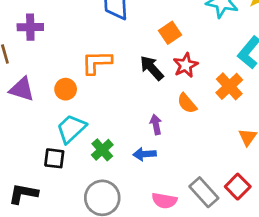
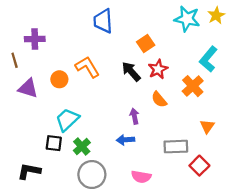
orange L-shape: (97, 62) -> (87, 67), turned 60
orange circle: (66, 89) -> (59, 79), moved
green cross: (102, 150) -> (82, 147), moved
gray rectangle: (204, 192) -> (176, 147), moved, turned -50

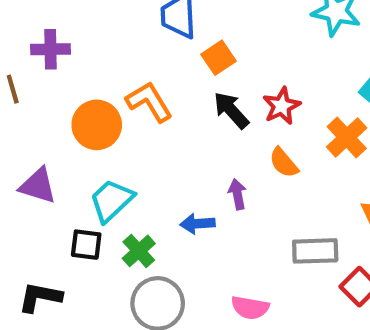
orange square: (146, 43) -> (219, 58), moved
orange circle: (59, 79) -> (97, 125), size x1.5
purple triangle: (28, 88) -> (38, 186), moved
blue arrow: (125, 140) -> (198, 224), moved

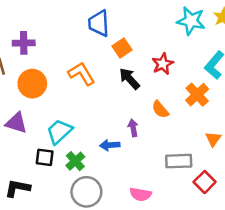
red star: (282, 106) -> (163, 64), moved
orange circle: (97, 125) -> (32, 84), moved

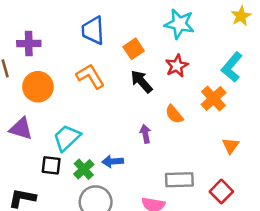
cyan star: (191, 21) -> (179, 24), moved
blue trapezoid: (99, 23) -> (93, 30), moved
blue arrow: (110, 145) -> (113, 161), moved
gray rectangle: (179, 161) -> (179, 180), moved

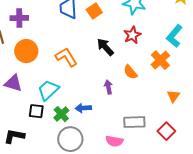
orange square: (134, 49) -> (94, 11), moved
orange L-shape: (90, 76) -> (66, 57), moved

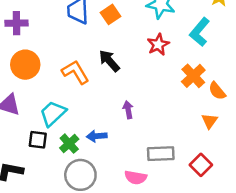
cyan L-shape: (174, 36) -> (200, 32), moved
black arrow: (105, 47) -> (109, 61), moved
orange semicircle: (130, 72) -> (217, 91), moved

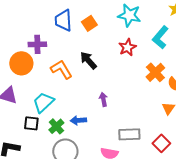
purple cross: (16, 23) -> (37, 44), moved

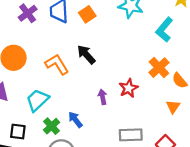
purple cross: (37, 44) -> (28, 13), moved, turned -36
red star: (127, 47) -> (129, 88), moved
blue arrow: (78, 120) -> (75, 120), turned 56
black square: (31, 123) -> (18, 132), moved

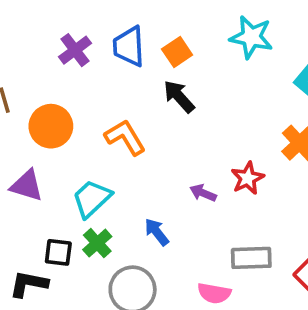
black arrow: (86, 55) -> (179, 96), moved
purple arrow: (103, 97) -> (203, 193), turned -56
green cross: (51, 126) -> (97, 243), moved

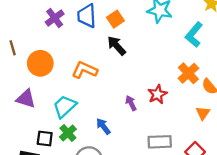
orange L-shape: (125, 137) -> (84, 70), turned -35
purple arrow: (203, 193) -> (131, 103), turned 40

